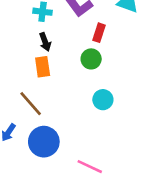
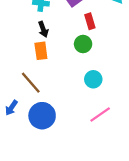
red rectangle: (99, 33) -> (90, 21), turned -35
pink line: (90, 167) -> (100, 115), moved, turned -60

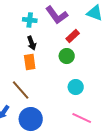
red rectangle: (90, 21) -> (73, 36), turned 64
pink line: (100, 115) -> (82, 118), turned 60

